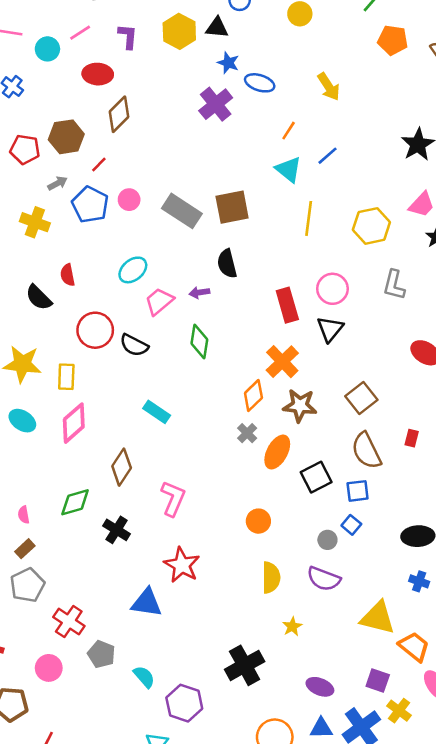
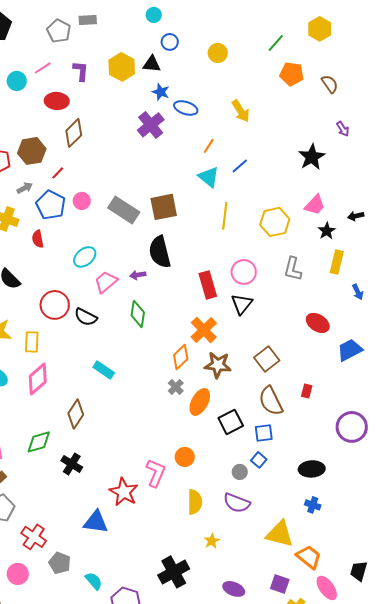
black semicircle: (227, 264) -> (160, 252), size x1.4
red semicircle: (68, 275) -> (38, 239), moved
pink L-shape: (173, 498) -> (156, 473), moved

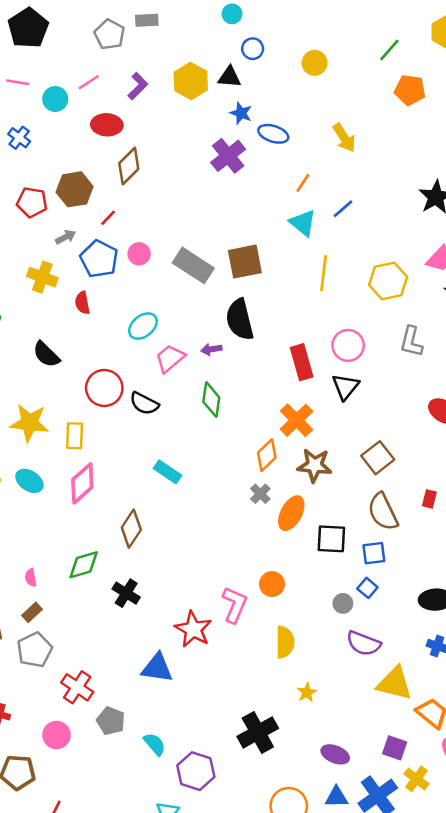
purple L-shape: (81, 71) -> (138, 86), turned 40
black square: (231, 422) -> (331, 539), turned 30
purple semicircle: (237, 503) -> (364, 643), moved

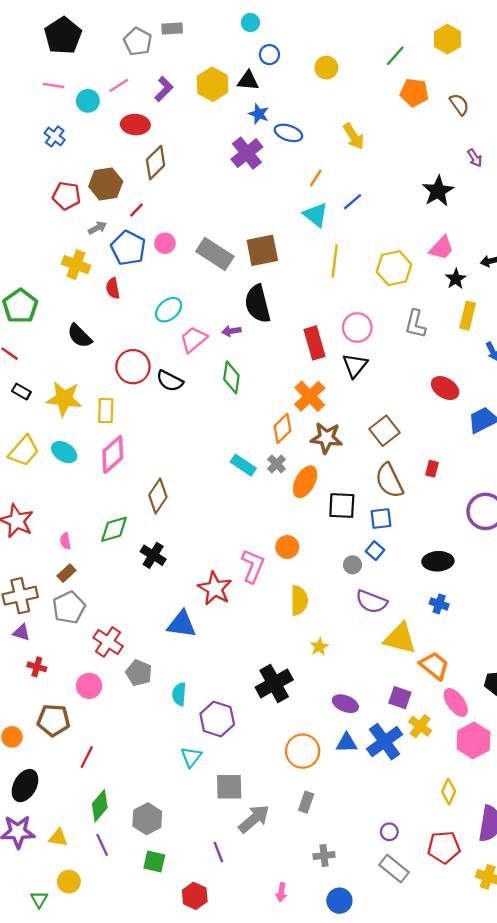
cyan rectangle: (167, 472) -> (243, 465), moved
cyan semicircle: (155, 744) -> (179, 694), turned -135

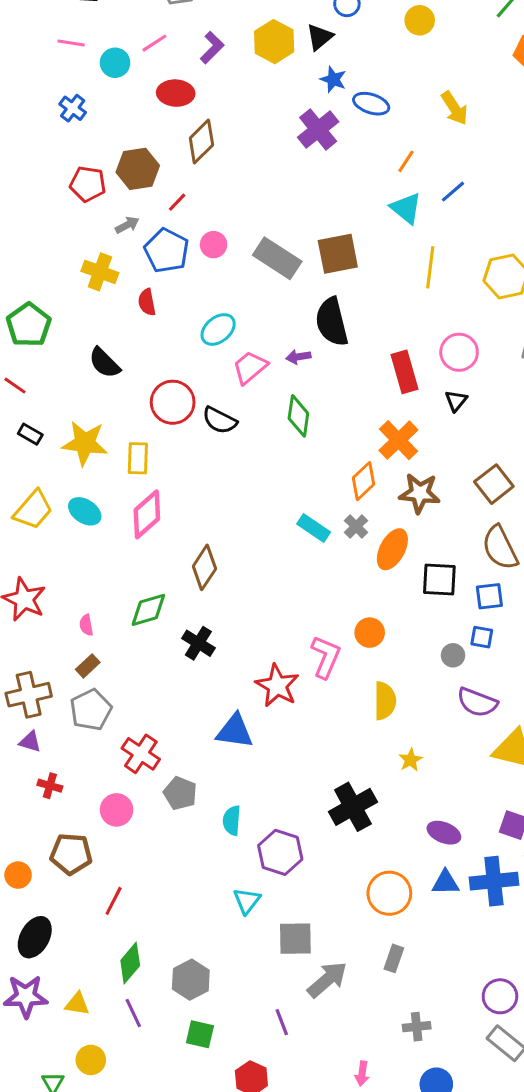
black triangle: (248, 81) -> (320, 37), turned -45
black triangle: (355, 365) -> (456, 401), size x0.7
blue square: (375, 551) -> (482, 637), turned -30
blue cross: (385, 742) -> (494, 881), turned 30
purple circle: (389, 832) -> (500, 996), size x1.5

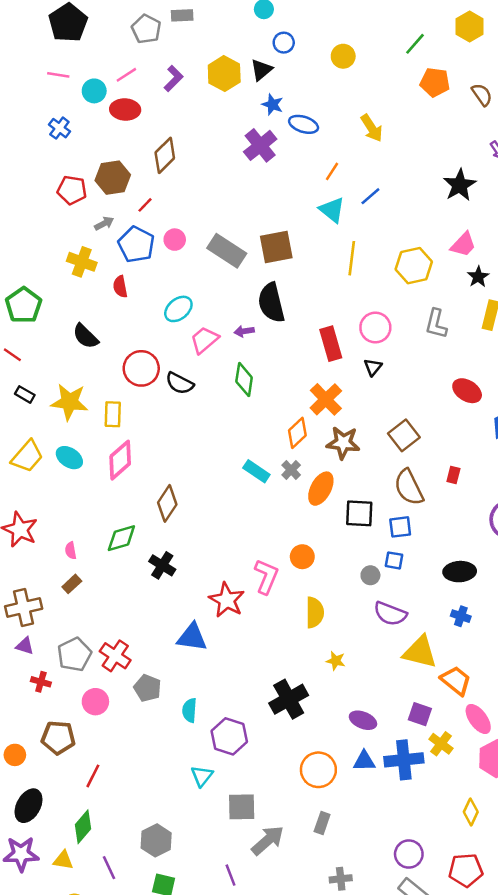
red ellipse: (176, 93) -> (125, 109), moved
gray pentagon: (91, 710) -> (74, 655), moved
yellow star: (411, 760) -> (336, 661), turned -30
green diamond: (130, 963) -> (83, 827), moved

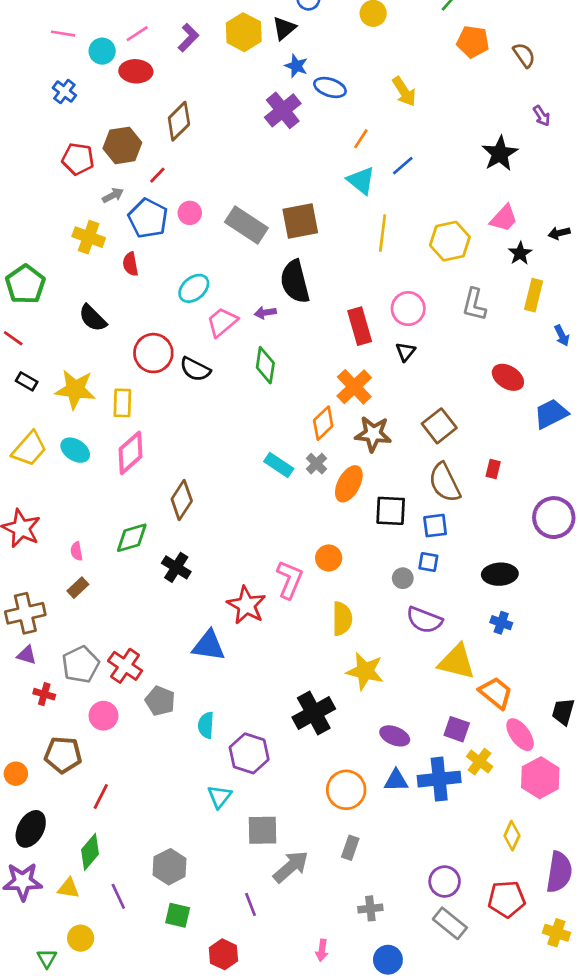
yellow star: (336, 661) -> (365, 671), size x1.8

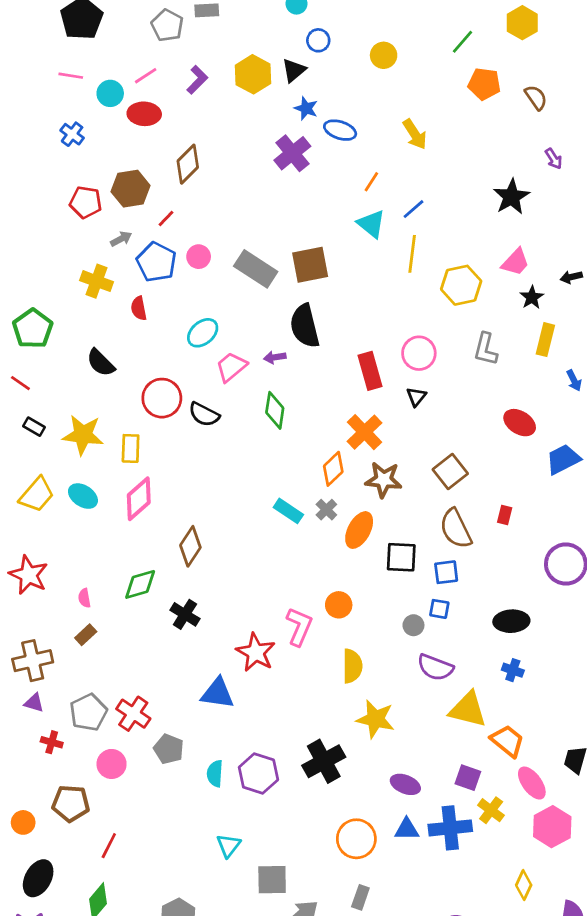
yellow line: (383, 233) -> (412, 254), moved
purple hexagon: (249, 753) -> (258, 773), moved

